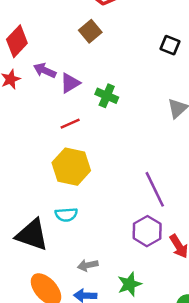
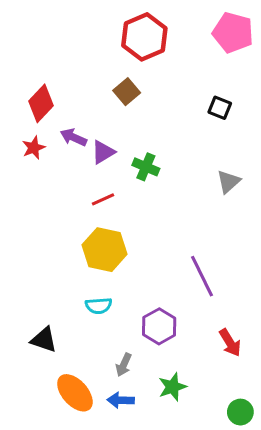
purple hexagon: (147, 231) -> (159, 326), moved
black triangle: (32, 235) -> (44, 340), moved, size x0.7
gray arrow: (88, 265) -> (124, 365), turned -54

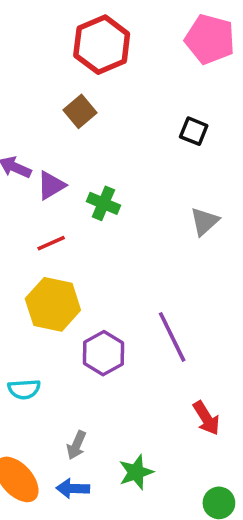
cyan semicircle: (99, 306) -> (24, 389), moved
purple hexagon: (159, 326) -> (103, 353), moved

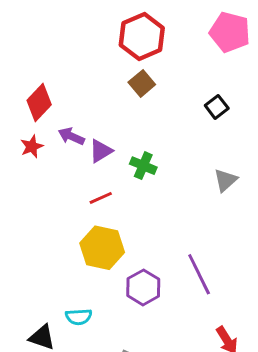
brown square: (80, 111) -> (142, 83), moved
black square: (194, 131) -> (217, 107), turned 30

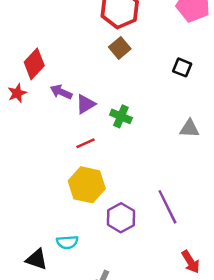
black square: (217, 107) -> (182, 67), turned -30
red star: (32, 147) -> (17, 93), moved
gray triangle: (225, 180) -> (189, 129), turned 45

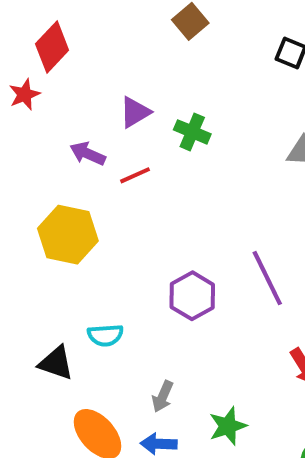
purple arrow: (61, 92) -> (88, 154), moved
yellow hexagon: (87, 185) -> (68, 235), moved

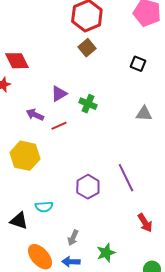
red diamond: (52, 47) -> (17, 61), turned -70

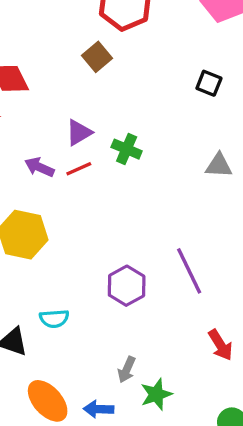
brown square: (87, 48) -> (97, 57), moved
red line: (59, 126) -> (79, 169), moved
gray arrow: (73, 238) -> (127, 370), moved

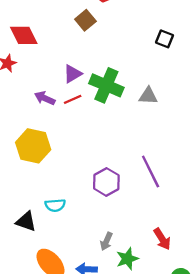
green cross: (127, 149) -> (106, 85), size x1.6
gray triangle: (219, 166) -> (148, 96), moved
red arrow: (220, 345) -> (162, 239), moved

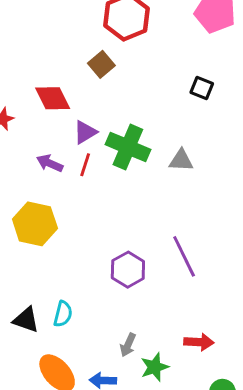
red diamond: (24, 35) -> (53, 98), moved
red line: (73, 99) -> (85, 165), turned -48
cyan semicircle: (55, 205) -> (63, 314), moved, turned -72
red arrow: (162, 239) -> (199, 342), turned -55

